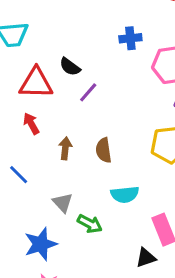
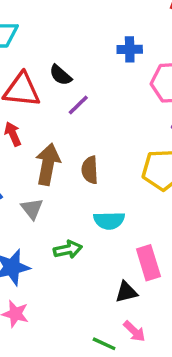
brown arrow: (65, 148) -> (48, 164), size x1.6
gray triangle: (63, 203) -> (32, 209), moved
green arrow: (90, 224) -> (68, 249), turned -45

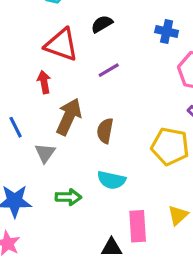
black semicircle: (61, 75) -> (102, 24), moved, turned 95

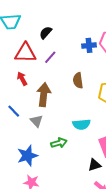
blue cross: (167, 32) -> (89, 45), moved
purple line: (109, 70) -> (50, 57), moved
brown semicircle: (105, 131) -> (78, 80), moved

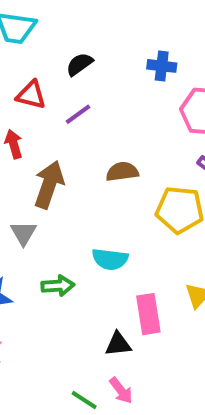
blue cross: (89, 45) -> (162, 66), moved
red triangle: (25, 53) -> (31, 95), size x0.7
brown semicircle: (78, 80) -> (122, 172), turned 77

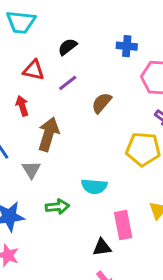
brown semicircle: (122, 172) -> (102, 103), moved, turned -40

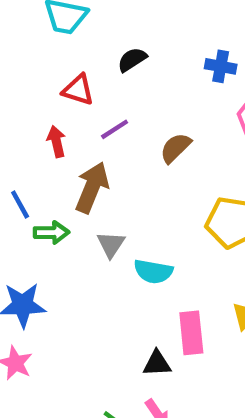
purple line: (68, 83) -> (115, 129), moved
gray triangle: (31, 170) -> (111, 244), moved
green arrow: (57, 207) -> (51, 232), moved

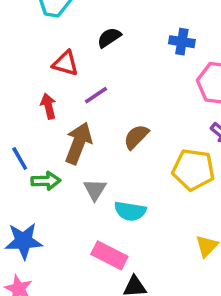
brown semicircle: (175, 148) -> (136, 137), moved
pink rectangle: (191, 333) -> (109, 255), moved, turned -56

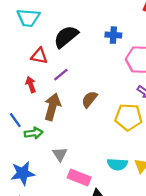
black semicircle: (109, 38) -> (66, 37), size x1.6
gray triangle: (95, 190) -> (60, 154), moved
cyan semicircle: (130, 211) -> (117, 164), moved

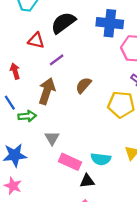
blue cross: (113, 35) -> (110, 23), size x1.6
red arrow: (31, 85) -> (15, 71), moved
cyan semicircle: (117, 164) -> (101, 159), moved

